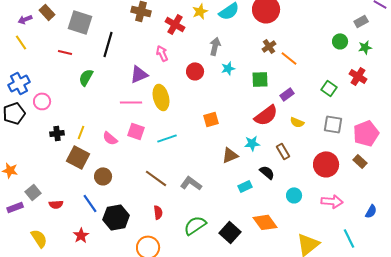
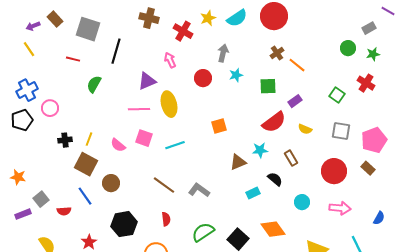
blue line: (90, 203) -> (85, 196), moved

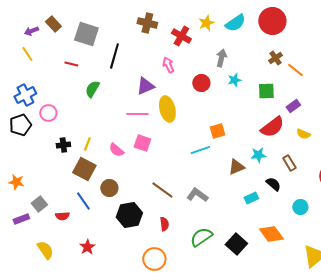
cyan line: (175, 145) -> (200, 150), moved
black hexagon: (124, 224) -> (129, 215), moved

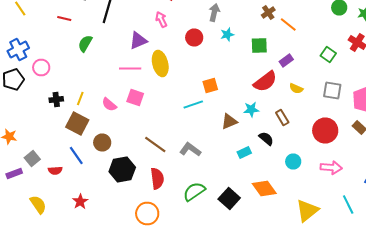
red semicircle: (164, 224) -> (157, 178), size x1.5

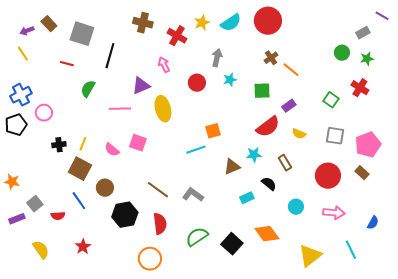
pink line: (130, 68) -> (120, 109), moved

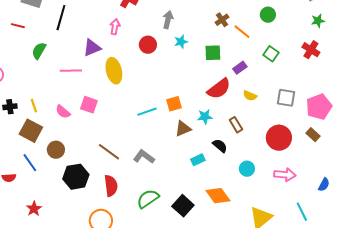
green circle: (342, 53) -> (268, 15), moved
pink arrow: (164, 65) -> (115, 27), turned 35
green square: (331, 100) -> (271, 54), moved
orange square: (213, 131) -> (174, 104), moved
yellow line: (83, 144) -> (34, 106), turned -40

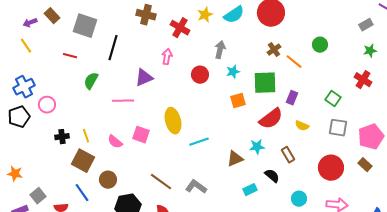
green square: (213, 53) -> (265, 83), size x1.4
green square: (271, 54) -> (333, 99), moved
purple rectangle: (240, 68) -> (292, 98), turned -32
yellow ellipse: (114, 71) -> (173, 121), moved
orange square: (174, 104) -> (238, 101), moved

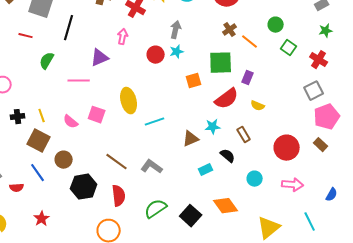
cyan star: (233, 72) -> (177, 52), moved
green square: (333, 99) -> (289, 48), moved
gray square: (338, 128) -> (314, 91), moved, turned -36

